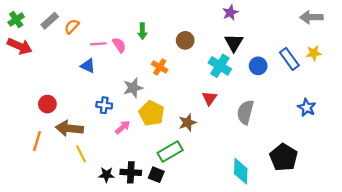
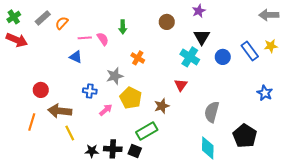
brown circle: (185, 40) -> (167, 22), moved
gray semicircle: (245, 112) -> (212, 112), moved

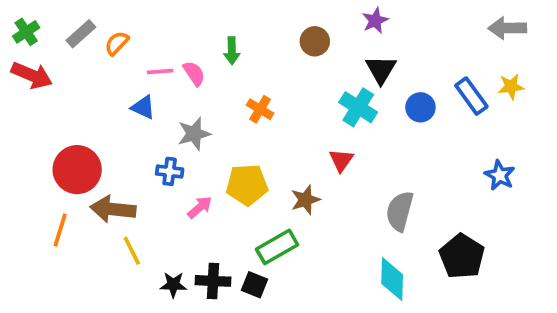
gray star: (115, 76) -> (194, 134), moved
red circle: (41, 90) -> (77, 170), size x1.6
yellow pentagon: (131, 98) -> (247, 185), turned -30

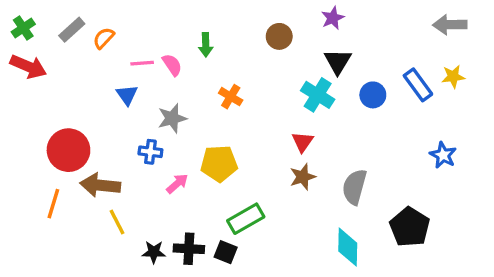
blue triangle: (143, 107) -> (127, 95), turned 30
brown star: (305, 200) -> (303, 177), moved

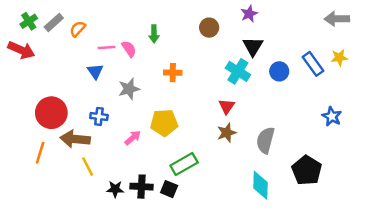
green cross: (23, 28) -> (29, 21), moved
orange cross: (231, 97) -> (173, 73), turned -30
blue cross: (150, 152) -> (99, 116), moved

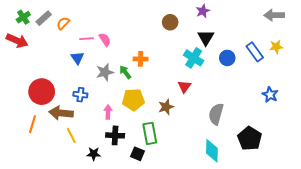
green arrow: (154, 34) -> (125, 72), moved, turned 144
brown star: (227, 133) -> (166, 107), moved
pink arrow: (133, 138) -> (108, 112), turned -48
green rectangle: (184, 164) -> (150, 133), turned -70
black cross: (141, 187) -> (115, 135), moved

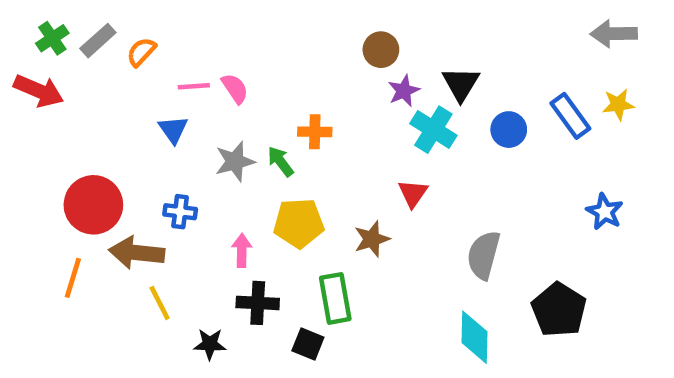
purple star: (203, 11) -> (404, 91), moved

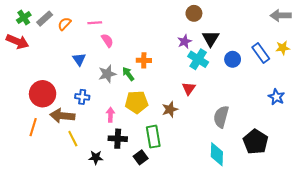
brown circle: (381, 50) -> (194, 13), moved
pink line: (194, 86) -> (95, 23), moved
black square: (308, 344) -> (141, 157), turned 32

